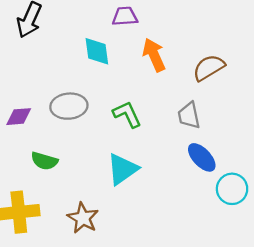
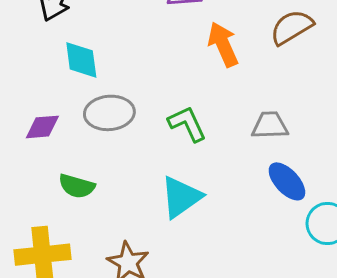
cyan diamond: (97, 51) -> (81, 60), moved
brown semicircle: (209, 68) -> (292, 27), moved
gray trapezoid: (189, 115) -> (270, 125), turned 100

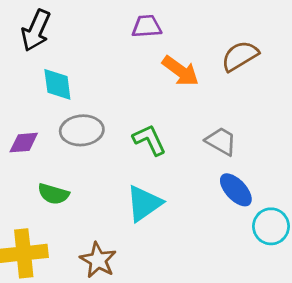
orange arrow: (223, 44) -> (180, 71), turned 150
gray trapezoid: (270, 125) -> (221, 141), turned 32

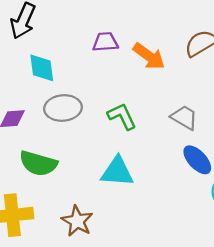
purple trapezoid: (147, 26) -> (105, 42), moved
green semicircle: (53, 194) -> (38, 163), size x1.4
cyan triangle: (144, 203) -> (117, 172), turned 39

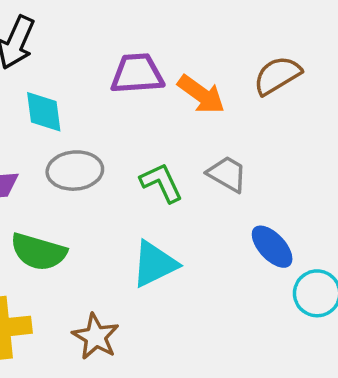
purple trapezoid: (105, 42) -> (137, 74), size x1.4
gray trapezoid: (184, 117) -> (227, 174), moved
cyan triangle: (117, 172) -> (154, 264), turned -30

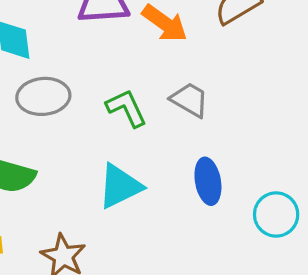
blue ellipse: (272, 247) -> (208, 181), moved, turned 33

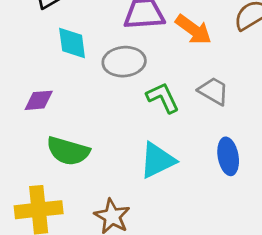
gray ellipse: (43, 96) -> (124, 62), moved

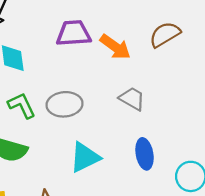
gray ellipse: (124, 62) -> (65, 104), moved
green L-shape: (163, 98) -> (22, 105), moved

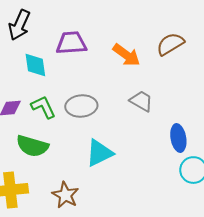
purple trapezoid: (74, 33) -> (71, 43), moved
blue ellipse: (145, 154) -> (178, 138), moved

